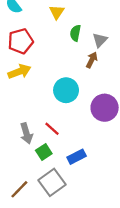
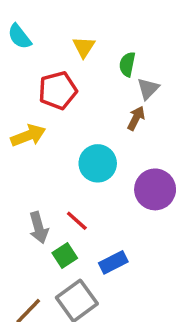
green semicircle: (75, 33) -> (127, 64), moved
red pentagon: (21, 41) -> (58, 90), moved

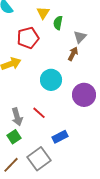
green semicircle: (127, 64) -> (58, 23), moved
green square: (65, 255) -> (14, 137), moved

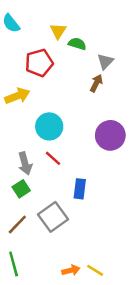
green semicircle: (58, 23) -> (77, 44), turned 96
cyan circle: (51, 80) -> (49, 126), moved
blue rectangle: (60, 137) -> (80, 189), turned -56

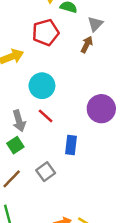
red pentagon: (39, 63) -> (46, 32), moved
purple circle: (110, 135) -> (101, 109), moved
gray square: (53, 217) -> (46, 172), size x0.7

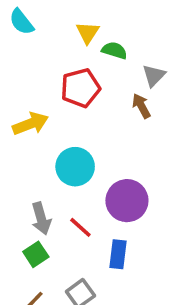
brown arrow: (87, 45) -> (141, 106), turned -56
purple circle: (101, 109) -> (127, 201), moved
red line: (46, 116) -> (80, 227), moved

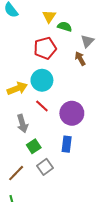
yellow arrow: (30, 124) -> (17, 88), moved
cyan circle: (75, 167) -> (42, 80), moved
red line: (80, 227) -> (42, 106), moved
green square: (36, 254) -> (34, 146), moved

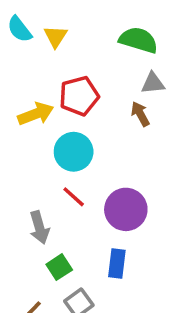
yellow triangle: (49, 16) -> (56, 36), moved
green semicircle: (65, 27) -> (138, 40), moved, size x1.5
gray triangle: (87, 41) -> (153, 83), turned 40
yellow arrow: (17, 88) -> (36, 114), moved

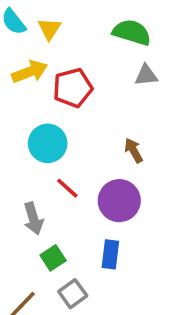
yellow arrow: (36, 114) -> (30, 72), moved
brown arrow: (140, 114) -> (134, 151), moved
cyan circle: (74, 152) -> (48, 143), moved

